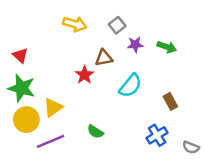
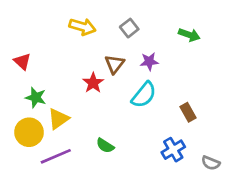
purple star: (135, 45) -> (149, 61), moved
green arrow: (167, 47) -> (189, 35), moved
brown triangle: (104, 58) -> (115, 64), turned -42
green star: (22, 88) -> (36, 98), moved, size x0.7

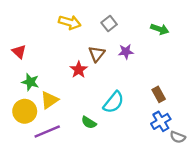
cyan semicircle: (144, 95) -> (114, 102), moved
blue cross: (173, 150) -> (161, 121), moved

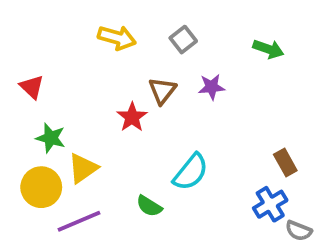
brown rectangle: (159, 94) -> (285, 163), moved

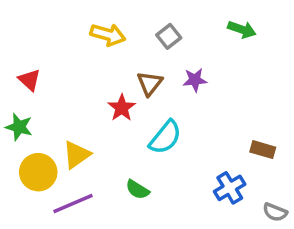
green arrow: (268, 49) -> (242, 29), moved
green star: (51, 138) -> (19, 127), moved
brown rectangle: (285, 163) -> (263, 150), turned -45
cyan semicircle: (191, 172) -> (165, 137), moved
blue cross: (270, 204) -> (230, 188), moved

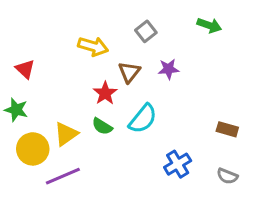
yellow arrow: (108, 35) -> (93, 46), moved
blue cross: (230, 188) -> (178, 164), moved
green semicircle: (137, 190) -> (102, 126), moved
gray semicircle: (275, 212) -> (227, 176), moved

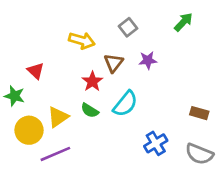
green arrow: (209, 25) -> (183, 22), turned -66
red triangle: (25, 69) -> (36, 71), moved
gray semicircle: (227, 176) -> (199, 154), size x1.5

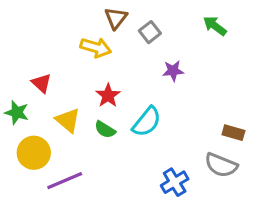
green arrow: (183, 22) -> (215, 26), turned -96
brown triangle: (113, 63) -> (116, 18), moved
yellow triangle: (58, 117) -> (68, 120), moved, turned -45
blue cross: (156, 143) -> (175, 182), moved
gray semicircle: (199, 154) -> (221, 165), moved

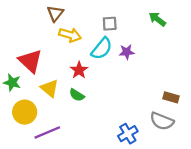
brown triangle: (116, 18) -> (55, 13), moved
gray square: (150, 32) -> (110, 24), turned 35
red triangle: (42, 83) -> (30, 61), size x1.6
cyan semicircle: (147, 122) -> (102, 49), moved

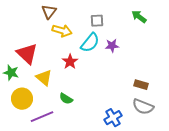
green semicircle: (77, 95) -> (66, 99), moved
brown rectangle: (171, 97) -> (141, 85), moved

